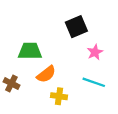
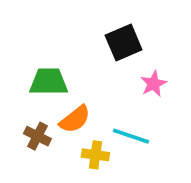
cyan line: (94, 82) -> (131, 136), moved
brown cross: (11, 83) -> (37, 136), moved

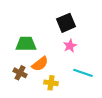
pink star: (153, 84) -> (70, 46), moved
cyan line: (131, 136) -> (83, 73), moved

